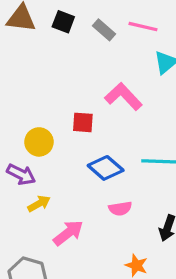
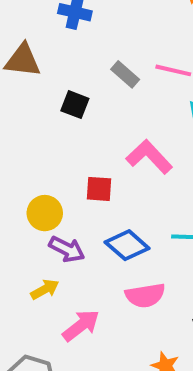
black square: (63, 22) -> (75, 105), moved
purple arrow: (21, 174) -> (67, 249), moved
pink semicircle: (120, 209) -> (145, 295), size x1.4

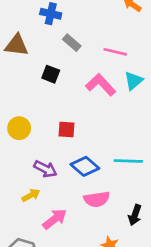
gray rectangle: (125, 74) -> (72, 43), moved
pink L-shape: (149, 157) -> (101, 85), moved
yellow circle: (45, 213) -> (19, 128), moved

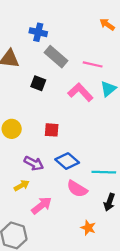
gray rectangle: (72, 43) -> (56, 57), size x1.5
cyan line: (128, 161) -> (104, 172), moved
pink semicircle: (97, 199) -> (77, 189), turned 40

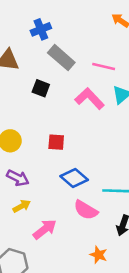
blue cross: (38, 32) -> (41, 29), turned -35
purple arrow: (34, 163) -> (18, 178), moved

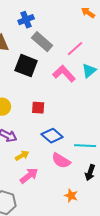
pink line: (104, 67) -> (75, 49), turned -54
black square: (41, 88) -> (26, 66), size x1.6
yellow arrow: (22, 206) -> (22, 156), moved

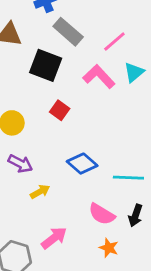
red square: (38, 108) -> (60, 110), moved, turned 32
pink semicircle: (61, 161) -> (102, 214), moved
pink arrow: (29, 176) -> (54, 238), moved

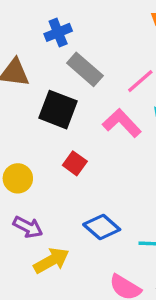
yellow arrow: (40, 192) -> (51, 261), size x1.5

